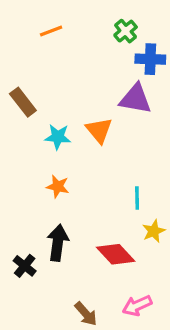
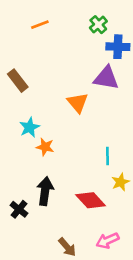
cyan star: (58, 137) -> (29, 127), moved, turned -30

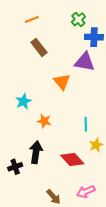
brown rectangle: (18, 81) -> (39, 47), moved
orange star: (45, 147) -> (44, 121), moved
black cross: (19, 209) -> (15, 167), turned 32

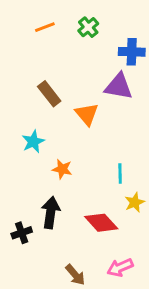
green cross: (78, 19) -> (88, 27), moved
brown rectangle: (39, 47) -> (49, 94), moved

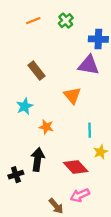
orange triangle: (87, 114) -> (72, 95), moved
pink arrow: (120, 268) -> (80, 195), moved

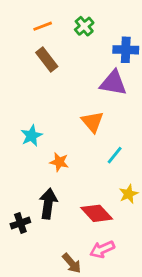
brown rectangle: (37, 71) -> (47, 59), moved
cyan line: (90, 130) -> (115, 155), moved, turned 40

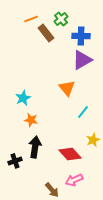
blue cross: (126, 50) -> (81, 36), moved
brown rectangle: (47, 59) -> (46, 33), moved
purple triangle: (113, 83) -> (82, 60), turned -40
orange star: (59, 162) -> (31, 120), moved

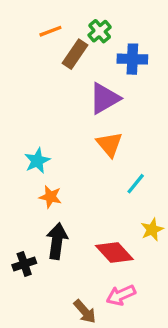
brown rectangle: (46, 33) -> (75, 54), turned 72
purple triangle: (82, 60) -> (104, 98), moved

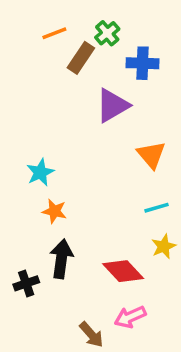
orange triangle: (109, 144) -> (151, 155), moved
cyan line: (136, 184) -> (157, 208), moved, turned 35

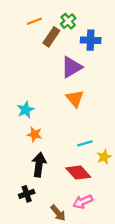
orange triangle: (151, 155) -> (75, 99), moved
cyan line: (157, 208) -> (85, 143), moved
black cross: (26, 283) -> (27, 194), moved

